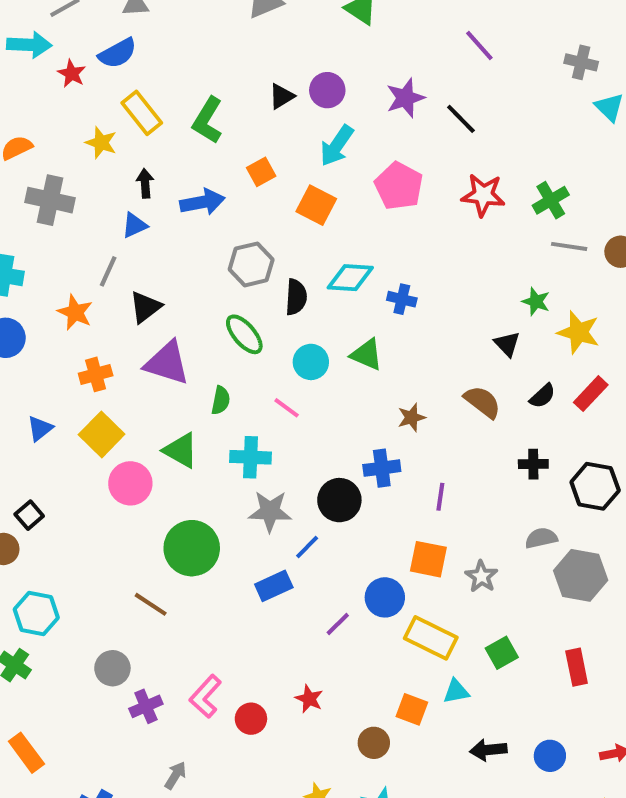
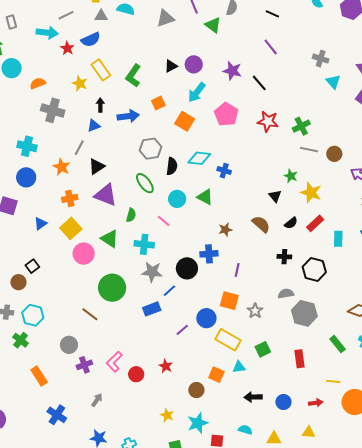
purple star: (405, 98) -> (232, 71), turned 30
orange rectangle: (26, 753) -> (39, 376), moved

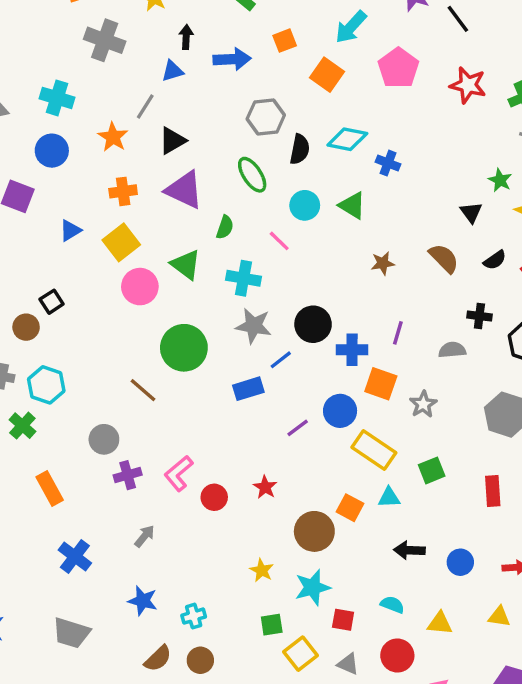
blue cross: (209, 254) -> (352, 350), moved
gray semicircle: (286, 294) -> (452, 350), moved
brown circle: (196, 390) -> (314, 531), size x1.5

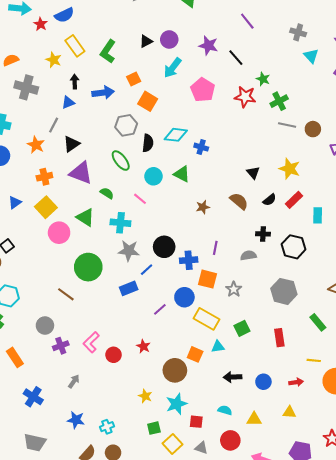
orange square: (327, 75) -> (148, 101), moved
green star: (500, 180) -> (263, 79), moved
green semicircle: (225, 227) -> (107, 193), turned -72

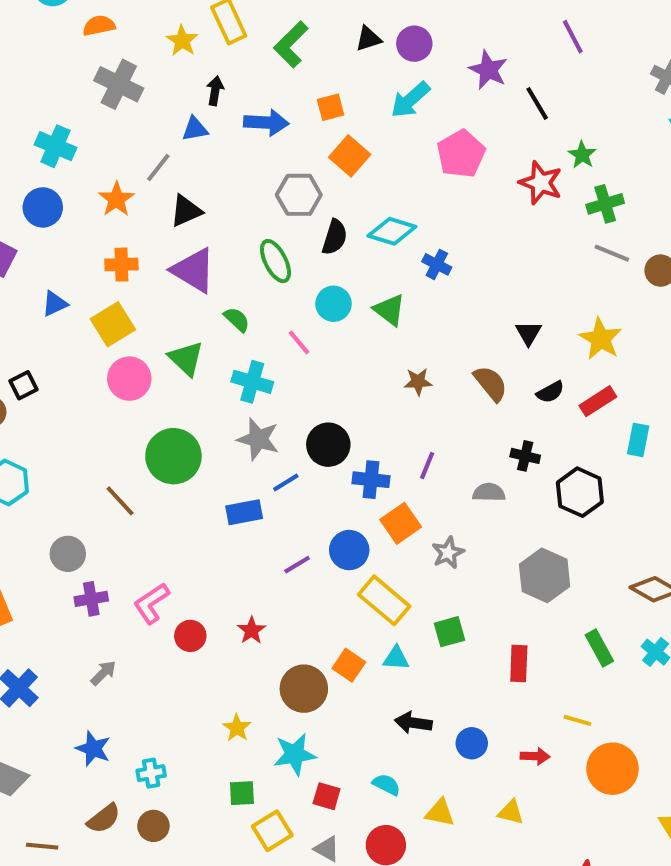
orange square: (207, 279) -> (401, 523), turned 30

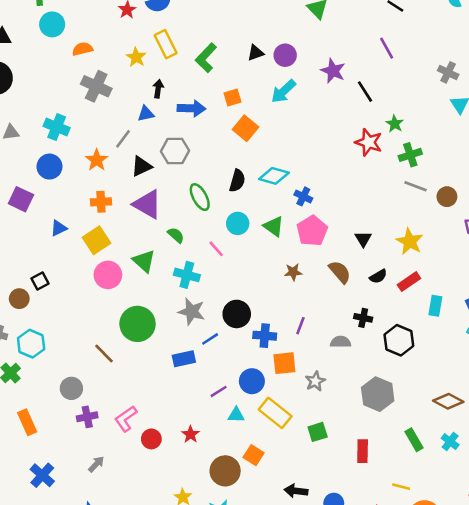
pink pentagon: (461, 154) -> (312, 231), moved
gray hexagon: (299, 195) -> (175, 151), moved
orange square: (401, 523) -> (284, 363), turned 30
cyan triangle: (396, 658) -> (236, 415), moved

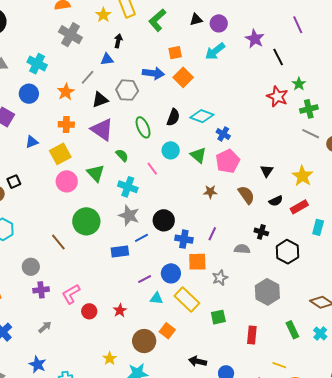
blue arrow: (191, 108) -> (153, 73), moved

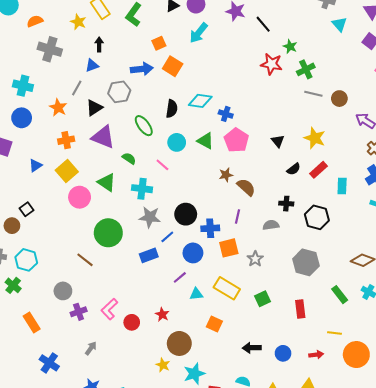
brown semicircle: (246, 195) -> (246, 187), moved
blue circle: (171, 273) -> (193, 253), moved
brown circle: (144, 341) -> (179, 343), moved

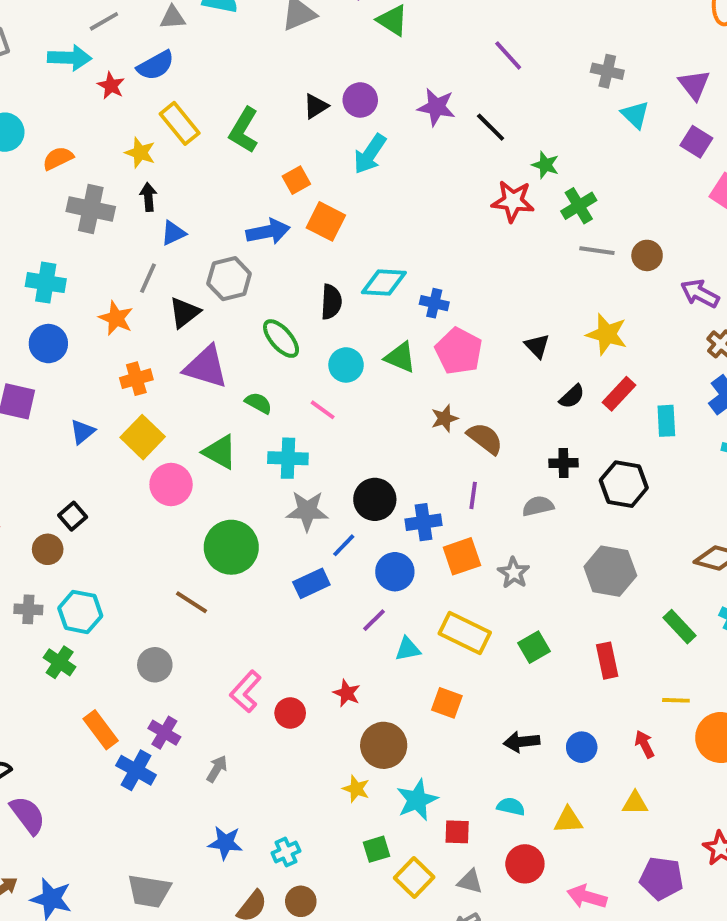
black arrow: (99, 44) -> (148, 197), moved
purple cross: (79, 312) -> (164, 733), moved, turned -35
red arrow: (316, 355) -> (645, 744), turned -104
blue cross: (49, 363) -> (136, 770), moved

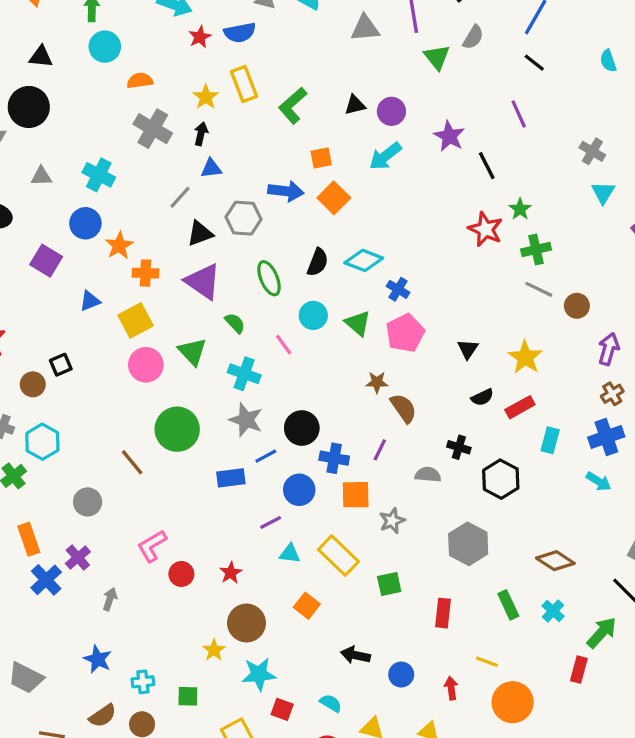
purple arrow: (700, 294) -> (609, 349), turned 60
orange star: (116, 318) -> (119, 246), moved
gray arrow: (217, 769) -> (110, 599), turned -30
green square: (377, 849) -> (188, 696), moved

